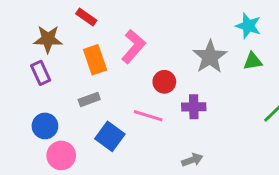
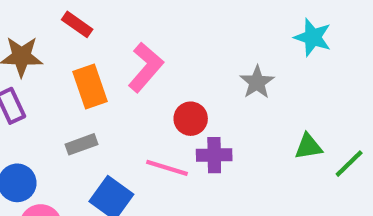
gray star: (210, 57) -> (257, 82), size x0.7
green triangle: (253, 61) -> (308, 146), moved
purple cross: (194, 107) -> (214, 155), moved

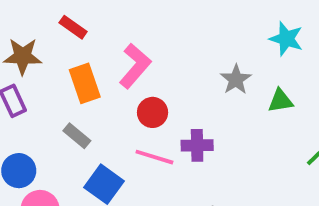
red circle: (191, 119) -> (153, 112), moved
gray rectangle: (81, 144) -> (77, 136), turned 60
green triangle: (308, 146) -> (280, 101), moved

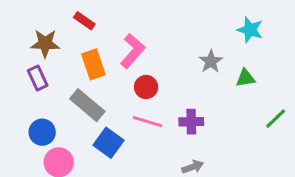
gray rectangle: (77, 136) -> (87, 105), size x1.6
purple cross: (197, 145) -> (191, 122), moved

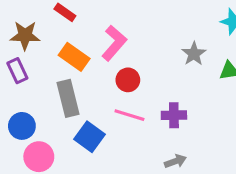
orange rectangle: (93, 64) -> (74, 57), turned -36
gray rectangle: (87, 105) -> (68, 98), turned 36

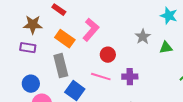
purple rectangle: (17, 71) -> (28, 48), turned -56
red circle: (128, 80) -> (108, 55), moved

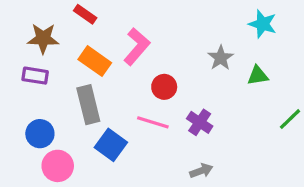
purple cross: (130, 77) -> (200, 122), turned 35

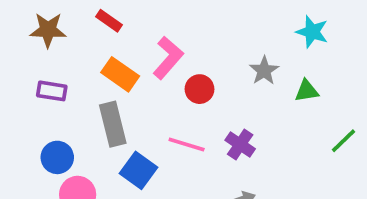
brown star: (43, 38) -> (48, 30), moved
red circle: (164, 87) -> (199, 89), moved

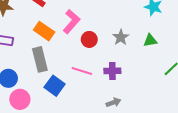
gray star: (264, 71) -> (121, 37), moved
purple cross: (240, 144) -> (112, 71), turned -35

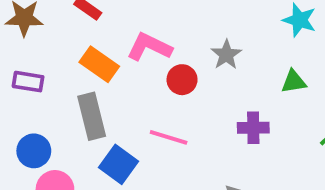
pink L-shape: (71, 22) -> (149, 47), turned -105
gray star: (121, 37) -> (226, 55), moved
purple cross: (112, 71) -> (253, 128), moved

